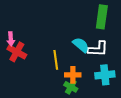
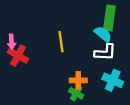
cyan semicircle: (81, 45) -> (103, 34), moved
yellow line: (56, 60) -> (61, 42), moved
cyan cross: (105, 75) -> (113, 80), turned 30

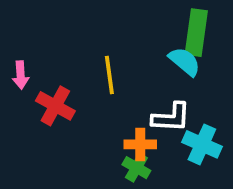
white L-shape: (105, 52) -> (171, 117), moved
red cross: (18, 56) -> (55, 106), moved

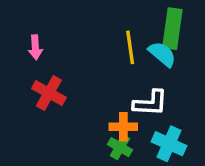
pink arrow: (21, 75) -> (35, 47), moved
yellow line: (109, 75) -> (130, 47), moved
cyan cross: (202, 144) -> (169, 144), moved

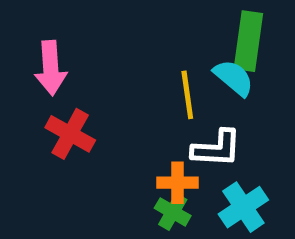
pink arrow: (35, 47) -> (51, 68), size x1.5
yellow line: (130, 47) -> (187, 95), moved
cyan cross: (169, 144) -> (243, 207), turned 32

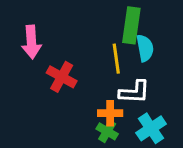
green rectangle: (248, 41) -> (131, 25), moved
cyan semicircle: (234, 78) -> (145, 48), turned 40
red cross: (70, 134) -> (62, 77), moved

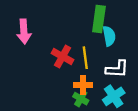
yellow line: (116, 59) -> (85, 58), moved
red cross: (62, 77) -> (63, 57), moved
white L-shape: (134, 92) -> (117, 69), moved

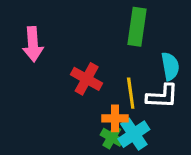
cyan semicircle: (109, 36) -> (170, 66), moved
yellow line: (85, 58) -> (131, 93), moved
cyan cross: (114, 96) -> (134, 134), moved

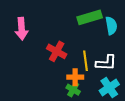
green rectangle: (137, 27) -> (90, 17), turned 65
cyan semicircle: (170, 66) -> (111, 26), moved
cyan cross: (134, 134) -> (109, 88), moved

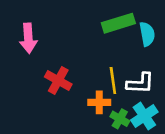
red cross: (57, 51) -> (58, 81), moved
green cross: (73, 90) -> (120, 119), moved

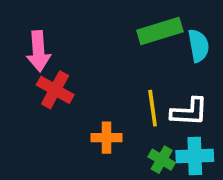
red cross: (58, 81) -> (55, 90), moved
orange cross: (99, 102) -> (107, 138), moved
cyan cross: (144, 116) -> (195, 156), turned 32

